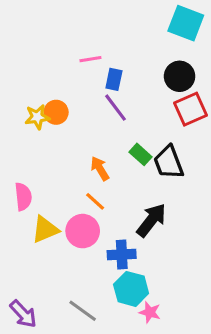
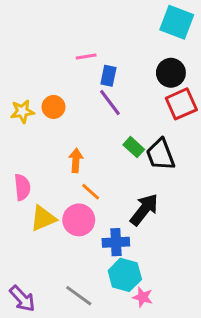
yellow star: (37, 117) -> (22, 111), moved
orange arrow: (100, 169) -> (76, 160), moved, turned 35

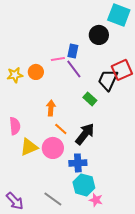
pink line: (86, 56) -> (58, 59), moved
black circle: (171, 73) -> (99, 35), moved
black trapezoid: (160, 155) -> (108, 80), moved, turned 45
black arrow: (144, 209) -> (85, 134), moved

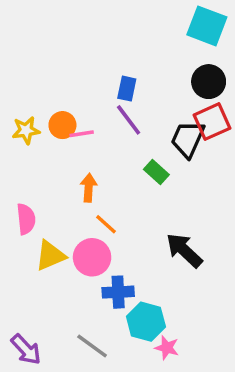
black circle: (99, 35) -> (209, 82), moved
pink line: (58, 59) -> (82, 134), moved
black arrow: (85, 134) -> (184, 250), moved, turned -85
blue cross: (78, 163) -> (118, 292), moved

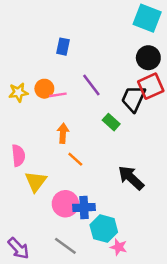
blue rectangle: (127, 89) -> (63, 47), moved
yellow triangle: (50, 256) -> (36, 181), turned -30
pink circle: (92, 257) -> (65, 204), moved

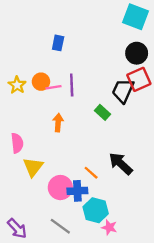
purple line: (91, 85) -> (72, 85), moved, turned 35
yellow star: (18, 92) -> (17, 85), turned -30
orange line: (75, 159) -> (91, 173), moved

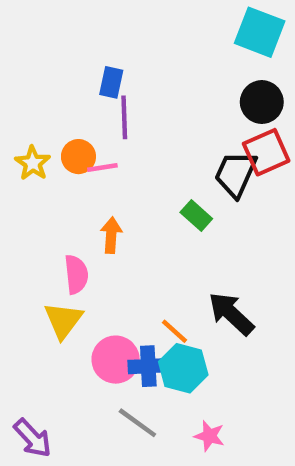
purple line: (72, 85) -> (124, 117), moved
pink semicircle: (17, 143) -> (76, 274), moved
cyan hexagon: (96, 210) -> (183, 368), moved
gray line: (60, 226) -> (137, 423), moved

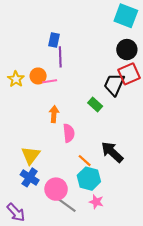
pink semicircle: (76, 274) -> (69, 133), moved
pink circle: (116, 360) -> (56, 189), moved
blue cross: (148, 366) -> (30, 177), moved, turned 36
pink star: (209, 436) -> (96, 202), moved

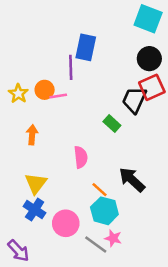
blue rectangle: (54, 40) -> (86, 47), moved, size x1.5
orange arrow: (54, 114) -> (32, 135), moved
gray line: (67, 205) -> (96, 244), moved

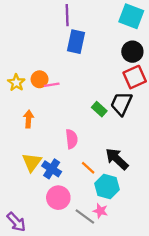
purple line: (71, 67) -> (67, 15), moved
black trapezoid: (134, 100) -> (121, 104), moved
blue cross: (35, 210) -> (52, 169), moved
cyan hexagon: (104, 211) -> (107, 187), moved

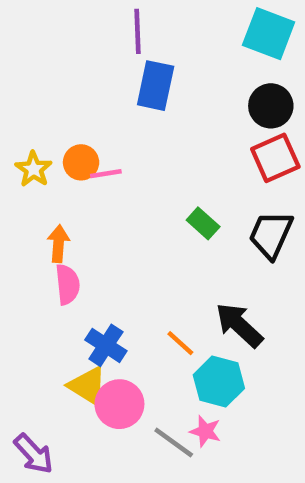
black trapezoid: (121, 104) -> (271, 235), moved
pink semicircle: (72, 139) -> (67, 284), moved
yellow triangle: (32, 162) -> (88, 386), moved, turned -35

